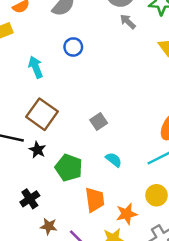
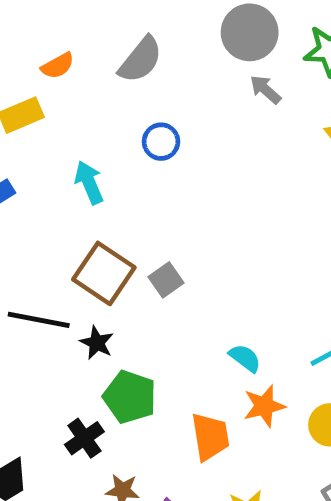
gray square: (99, 122) -> (166, 280), moved
green pentagon: (69, 168) -> (130, 397), moved
orange star: (127, 214) -> (264, 406), moved

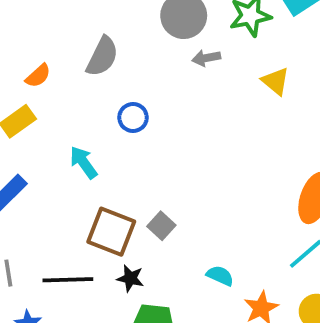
gray arrow: (265, 90) -> (206, 58), turned -40
black star: (97, 343) -> (130, 278), moved
cyan semicircle: (245, 358) -> (220, 276), moved

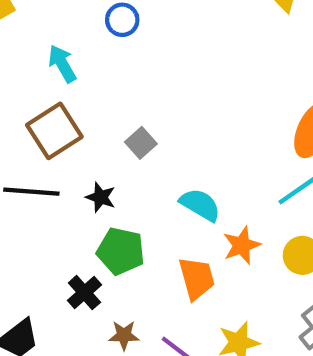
brown square: (111, 232) -> (54, 131), moved, turned 30
cyan semicircle: (220, 276) -> (200, 205), size x1.4

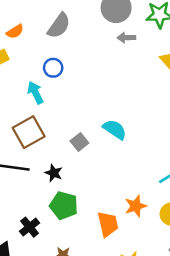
blue circle: (122, 20) -> (53, 68), moved
cyan semicircle: (200, 205) -> (115, 129), moved
black cross: (84, 293) -> (30, 227), moved

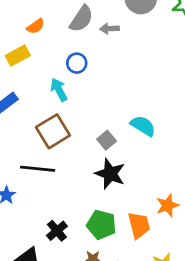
gray arrow: (126, 38) -> (109, 29), moved
black star: (54, 173) -> (110, 174), moved, size x1.6
green pentagon: (64, 205) -> (101, 225), moved

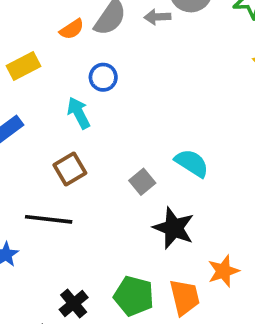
orange semicircle: (36, 26) -> (72, 29), moved
gray arrow: (109, 29) -> (157, 17), moved
brown square: (53, 131) -> (70, 169), size x0.7
black star: (110, 174) -> (174, 228), moved

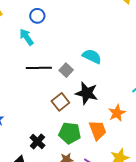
brown square: (70, 169) -> (60, 102), moved
black line: (49, 219) -> (39, 68), moved

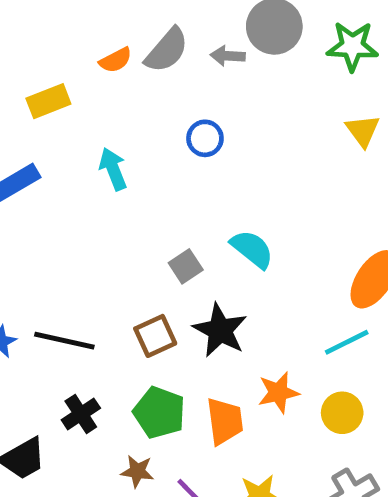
blue circle: (37, 16) -> (205, 138), moved
black line: (39, 68) -> (64, 341), moved

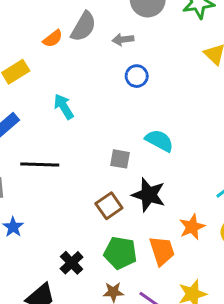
gray arrow: (228, 56) -> (123, 40), moved
blue circle: (205, 138) -> (137, 76), moved
gray square: (186, 266) -> (120, 159), turned -36
black line: (64, 341) -> (40, 165), moved

